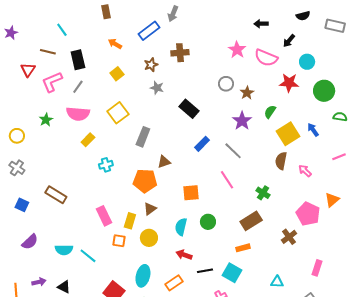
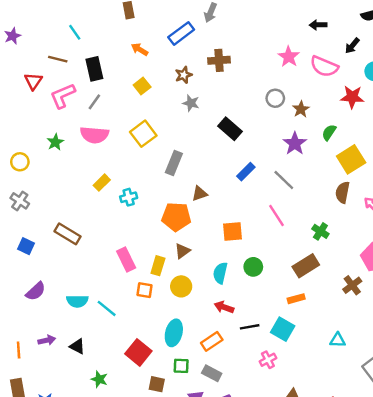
yellow rectangle: (88, 140) -> (102, 183), moved

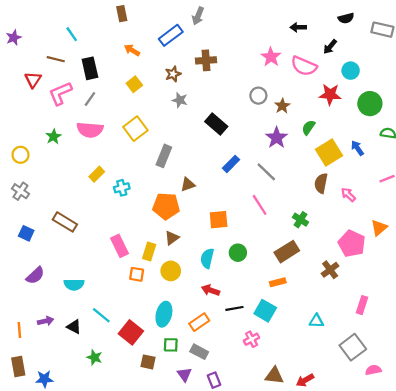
cyan line: (107, 308) -> (101, 315), moved

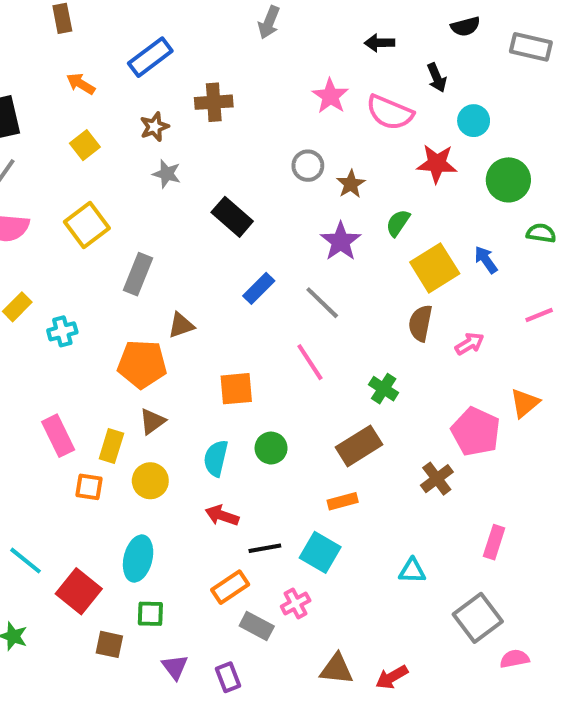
gray arrow: (198, 16) -> (269, 22), moved
black arrow: (330, 47) -> (437, 78), turned -63
pink arrow: (348, 195) -> (470, 344), turned 105
orange rectangle: (199, 322) -> (230, 587), moved
gray rectangle: (199, 352) -> (257, 626), moved

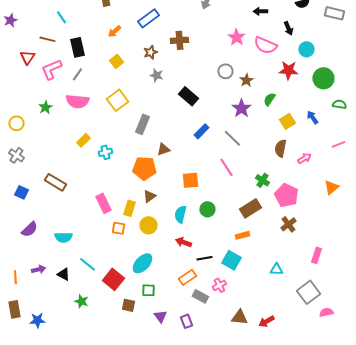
orange arrow: (81, 84) -> (114, 31), turned -72
yellow square: (435, 268) -> (287, 121), size x0.7
pink pentagon: (476, 432) -> (286, 195), moved
cyan ellipse: (138, 559) -> (142, 263), turned 30

